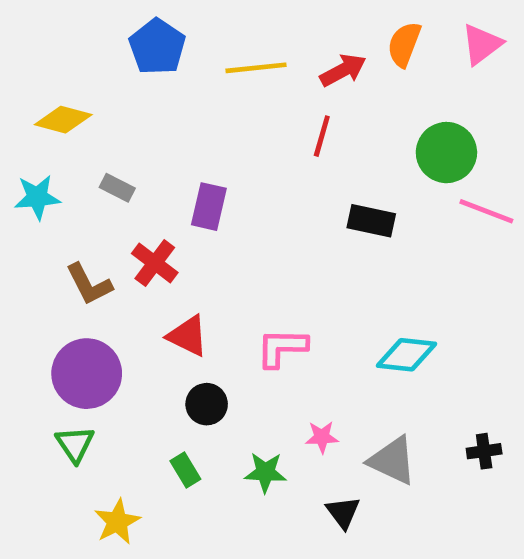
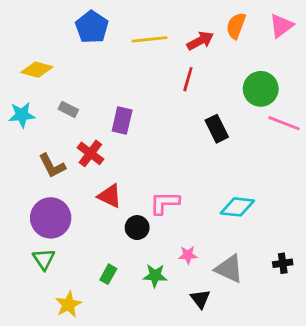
black rectangle: (371, 221) -> (217, 129), turned 52
black circle: (207, 404) -> (137, 228), moved
green rectangle: (185, 470) -> (108, 274), turned 60

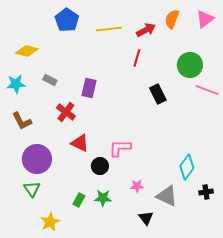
brown L-shape: (52, 166) -> (22, 121), moved
cyan diamond: (237, 207) -> (187, 167), moved, turned -60
green star: (155, 276) -> (103, 198), moved

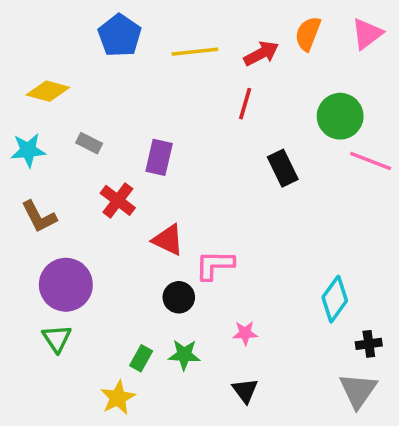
red triangle: (80, 143) -> (168, 240), moved
gray triangle: (167, 196) -> (358, 390), moved, turned 40
black triangle: (146, 218) -> (245, 390), moved
yellow star: (50, 222) -> (118, 398), moved

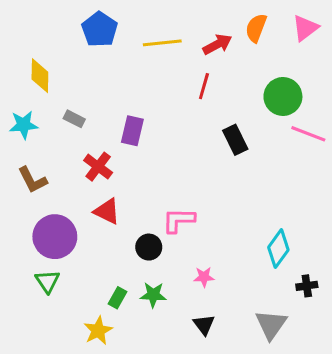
yellow diamond: (48, 91) -> (40, 76), turned 76
red triangle: (168, 240) -> (107, 211), moved
gray triangle: (358, 390) -> (271, 325), moved

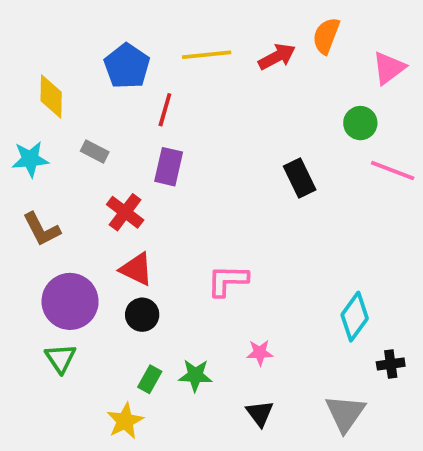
pink triangle: (305, 28) -> (389, 68), moved
blue pentagon: (100, 29) -> (127, 66), moved
red line: (204, 86) -> (165, 110), moved
green circle: (283, 97) -> (360, 123), size x0.7
black circle: (149, 247) -> (142, 315), moved

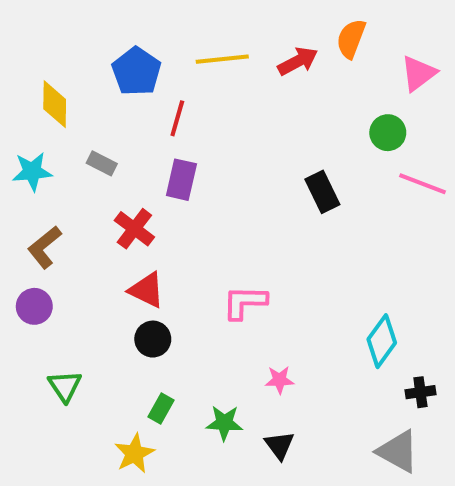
brown L-shape: (42, 229) -> (44, 247), turned 78
purple circle: (70, 301) -> (34, 306), moved, size x0.6
green star: (195, 375) -> (224, 423), moved
gray triangle: (345, 413) -> (398, 451), moved, turned -36

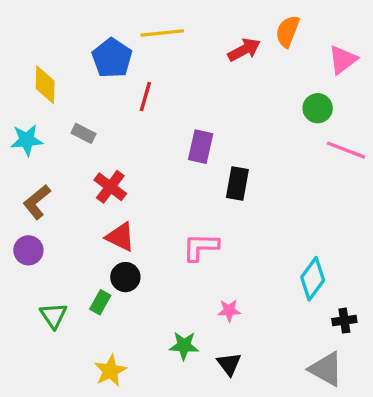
yellow line: (222, 59) -> (162, 33), moved
purple rectangle: (181, 180) -> (201, 147), moved
black rectangle: (322, 192) -> (237, 183), moved, turned 36
green rectangle: (161, 409) -> (100, 302), moved

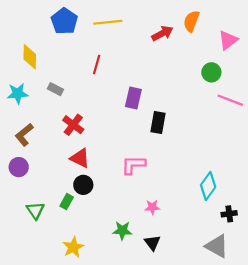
blue pentagon: (112, 58) -> (64, 21), moved

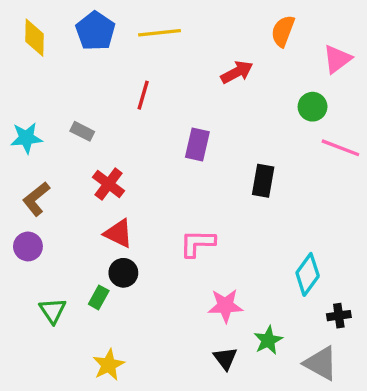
red arrow: (162, 33) -> (237, 72), moved
yellow diamond: (30, 57) -> (35, 38), moved
black rectangle: (158, 122) -> (263, 181), moved
pink star: (152, 207) -> (225, 306), size x1.5
green star: (122, 231) -> (268, 340), moved, turned -30

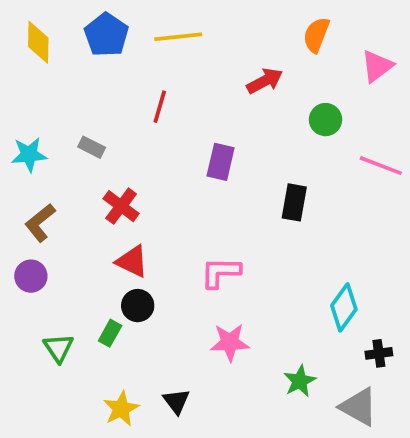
green circle: (313, 107) -> (326, 120), moved
pink star: (225, 306) -> (230, 342), moved
black triangle: (225, 358) -> (176, 401), moved

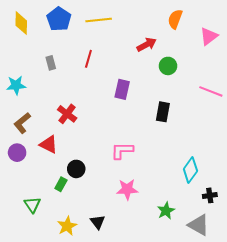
green circle: (326, 120) -> (168, 66), moved
gray rectangle: (92, 147) -> (51, 63), moved, turned 48
red triangle: (132, 261) -> (49, 144), moved
green triangle: (58, 348) -> (32, 205), moved

